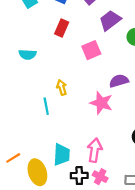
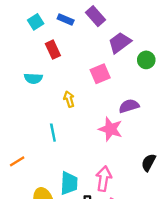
red rectangle: (62, 28) -> (53, 50), moved, turned -49
yellow arrow: (62, 87) -> (69, 99), moved
orange line: (13, 158) -> (17, 161), moved

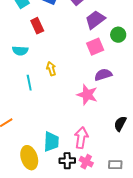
pink square: (100, 74) -> (95, 47), moved
cyan line: (53, 133) -> (29, 83), moved

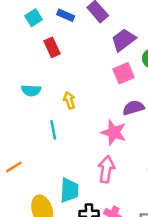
cyan semicircle: (20, 51) -> (31, 90), moved
cyan line: (29, 83) -> (53, 130), moved
pink arrow: (81, 138) -> (106, 169), moved

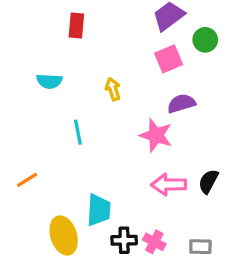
red rectangle: (52, 47) -> (76, 26), turned 30
yellow arrow: (69, 100) -> (113, 89), moved
pink arrow: (106, 169) -> (169, 185), moved, turned -100

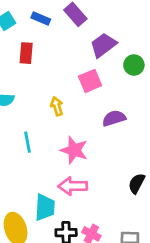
pink square: (169, 59) -> (90, 81), moved
pink star: (156, 135) -> (74, 150), moved
pink arrow: (169, 185) -> (73, 186), moved

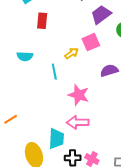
yellow arrow: (57, 106) -> (72, 53), moved, turned 72
cyan line: (27, 142) -> (54, 72), moved

